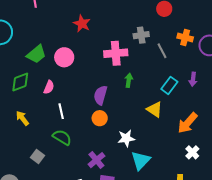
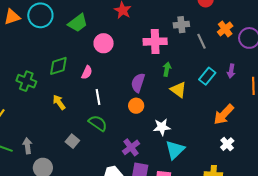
orange cross: (185, 38) -> (225, 29), turned 35
green trapezoid: (36, 54) -> (78, 23), moved
yellow triangle: (154, 109) -> (178, 90), moved

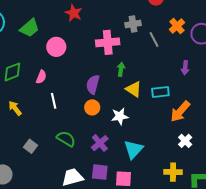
cyan rectangle: (207, 76) -> (160, 92), moved, turned 48
green semicircle: (98, 123) -> (66, 139), moved
white star: (162, 127) -> (120, 116), moved
purple cross: (131, 147) -> (100, 143), moved

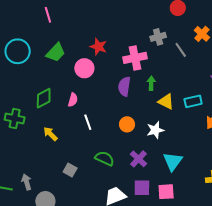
red star: (74, 13) -> (98, 47), moved
purple semicircle: (93, 84) -> (124, 86), moved

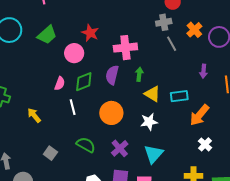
gray cross: (158, 37) -> (164, 22), moved
green diamond: (44, 98) -> (84, 82), moved
orange circle: (127, 124) -> (111, 113), size x1.5
white star: (155, 130) -> (149, 122), moved

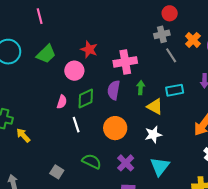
cyan rectangle: (179, 96) -> (175, 90), moved
yellow arrow: (34, 115) -> (23, 135), moved

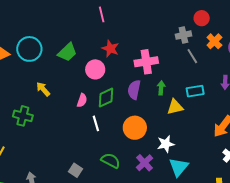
red circle: (170, 13) -> (202, 18), moved
pink line: (40, 16) -> (102, 14), moved
yellow triangle: (155, 107) -> (175, 107), turned -42
yellow arrow: (23, 135) -> (43, 89), moved
white star: (153, 135) -> (166, 144), moved

